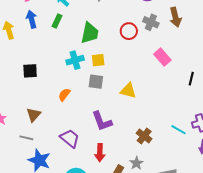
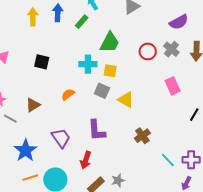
yellow triangle: (128, 91) -> (126, 100), moved
brown cross: (144, 136) -> (142, 136), moved
gray line: (26, 138) -> (10, 119), moved

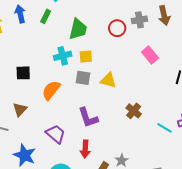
gray cross: (171, 49) -> (139, 20), turned -35
black square: (42, 62) -> (23, 73), moved
orange semicircle: (68, 94) -> (51, 90), size x1.5

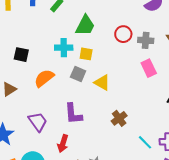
gray cross: (139, 20) -> (146, 40), moved

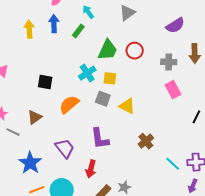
red circle: (123, 34) -> (135, 51), moved
cyan cross: (64, 48) -> (87, 73), turned -30

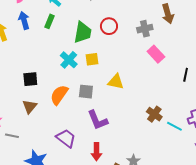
gray square: (103, 99) -> (86, 92), moved
brown triangle: (35, 117) -> (30, 107), moved
brown cross: (146, 141) -> (154, 114), moved

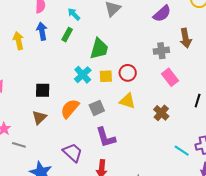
red circle: (109, 26) -> (128, 73), moved
gray square: (86, 92) -> (97, 108), turned -35
brown cross: (154, 114) -> (161, 113), moved

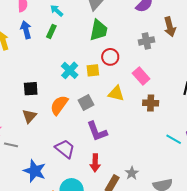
green trapezoid: (99, 49) -> (99, 30), moved
red circle: (128, 73) -> (110, 57), moved
pink rectangle: (170, 77) -> (141, 76), moved
brown cross: (161, 113) -> (151, 103), turned -35

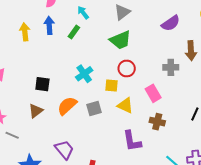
green trapezoid: (99, 30) -> (120, 40), turned 45
gray cross: (146, 41) -> (171, 67), moved
yellow square: (93, 70) -> (111, 86), moved
purple L-shape: (97, 131) -> (132, 141), moved

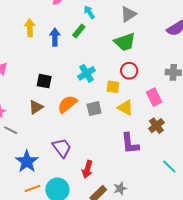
blue arrow: (49, 25) -> (55, 37), moved
brown cross: (157, 122) -> (156, 126), turned 35

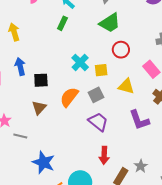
blue arrow: (55, 37) -> (20, 67), moved
yellow square: (113, 87) -> (101, 70), moved
purple trapezoid: (62, 148) -> (98, 122), moved

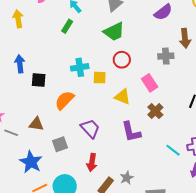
yellow arrow: (14, 32) -> (18, 19), moved
cyan cross: (80, 62) -> (80, 67), turned 30
gray square: (96, 95) -> (60, 144), moved
brown triangle: (39, 108) -> (36, 124), moved, turned 49

